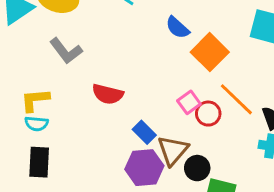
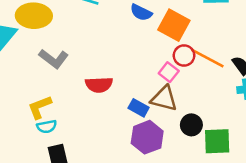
red circle: (208, 114) -> (184, 56), moved
brown triangle: (173, 150) -> (164, 99), moved, turned -40

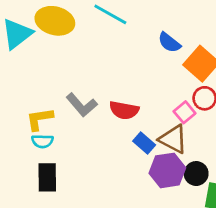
gray L-shape: (54, 59) -> (82, 105), moved
red semicircle: (99, 85) -> (124, 110), moved
purple hexagon: (147, 137) -> (167, 170), moved

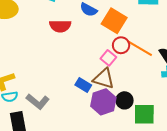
gray L-shape: (82, 105) -> (38, 102), moved
red semicircle: (124, 110) -> (60, 26), moved

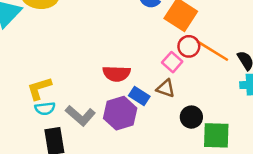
red semicircle: (60, 26) -> (117, 74), moved
brown triangle: (104, 79) -> (166, 88), size x0.7
purple hexagon: (103, 102) -> (120, 113), moved

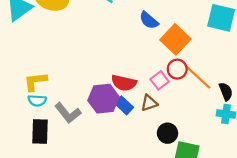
red semicircle: (117, 74) -> (124, 83), moved
brown triangle: (166, 88) -> (149, 103), turned -48
purple hexagon: (120, 113) -> (103, 99), moved

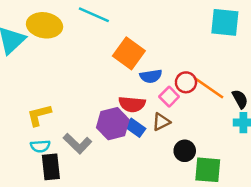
blue semicircle: (149, 20) -> (151, 76), moved, turned -42
orange square: (175, 39) -> (129, 53), moved
cyan semicircle: (37, 101) -> (40, 146), moved

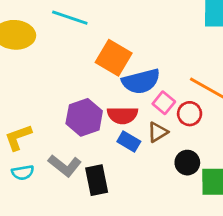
blue semicircle: (151, 76) -> (141, 81), size x1.5
red circle: (186, 82) -> (190, 114), moved
purple hexagon: (113, 124) -> (84, 117), moved
black rectangle: (51, 167) -> (97, 180), moved

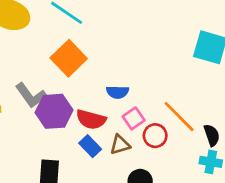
orange square: (114, 58) -> (69, 58), moved
blue semicircle: (141, 81) -> (118, 92), size x0.6
gray L-shape: (65, 166) -> (31, 95), moved

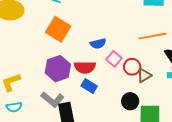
gray L-shape: (31, 95) -> (52, 99), moved
orange line: (179, 116) -> (153, 36), moved, turned -40
brown triangle: (120, 145) -> (144, 75), moved

